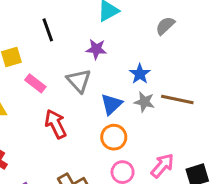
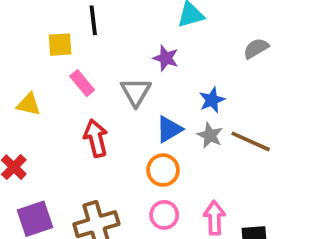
black line: (48, 30) -> (93, 20), moved
pink arrow: (162, 166) -> (214, 218), turned -55

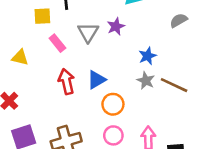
purple star: (166, 58) -> (116, 26), turned 30
gray triangle: (136, 92) -> (88, 32), moved
blue triangle: (169, 129) -> (96, 80), moved

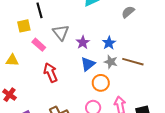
purple star: (116, 26) -> (83, 42), moved
blue triangle: (96, 80) -> (88, 64), moved
orange circle: (113, 104) -> (101, 83), moved

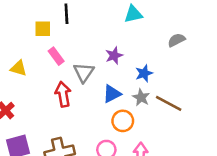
gray triangle: (61, 32) -> (84, 72), moved
purple star: (83, 42) -> (114, 56), moved

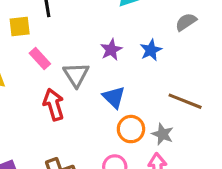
blue star: (144, 73) -> (151, 50), moved
blue triangle: (112, 94) -> (114, 97), turned -42
gray star: (141, 97) -> (163, 134), moved

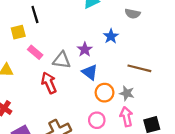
gray semicircle: (186, 22) -> (133, 14), turned -128
purple star: (111, 50) -> (85, 49), moved
gray triangle: (76, 75) -> (62, 60), turned -42

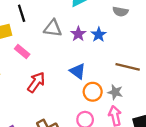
purple star: (85, 49) -> (78, 34), moved
gray triangle: (62, 60) -> (53, 28), moved
red arrow: (49, 83) -> (36, 82), turned 60

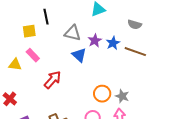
pink rectangle: (22, 51) -> (33, 55), moved
brown line: (128, 67) -> (135, 52), moved
blue triangle: (78, 71) -> (79, 55), moved

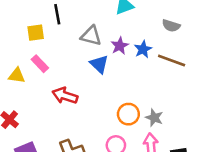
red arrow: (53, 80) -> (65, 96), turned -114

